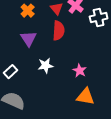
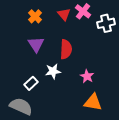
red semicircle: (59, 31) -> (66, 49), moved
white rectangle: (11, 72) -> (31, 83), moved

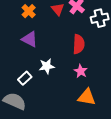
purple triangle: (36, 44) -> (30, 39), turned -30
red semicircle: (66, 49) -> (79, 44), moved

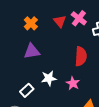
purple triangle: (30, 39) -> (32, 51), turned -36
pink star: (81, 71) -> (73, 83), moved

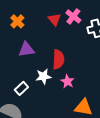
orange cross: (31, 23) -> (17, 21), moved
red semicircle: (81, 56) -> (58, 59), moved

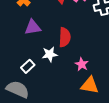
pink star: (67, 81) -> (82, 64), moved

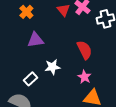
red semicircle: (65, 37) -> (84, 50), moved, turned -30

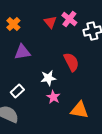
white star: (52, 67) -> (48, 78), moved
pink star: (84, 77) -> (53, 97), moved

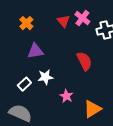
white star: (48, 78) -> (45, 77), moved
white rectangle: (17, 91) -> (24, 84), moved
orange triangle: (79, 110) -> (92, 109), turned -42

